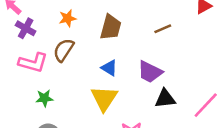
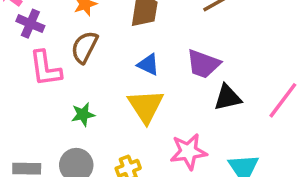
pink L-shape: (33, 63) -> (45, 68), turned 72
green star: (44, 98) -> (83, 114), moved

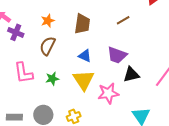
pink L-shape: (45, 68) -> (23, 73), moved
green star: (83, 114) -> (52, 79), moved
pink star: (188, 152) -> (108, 93), moved

